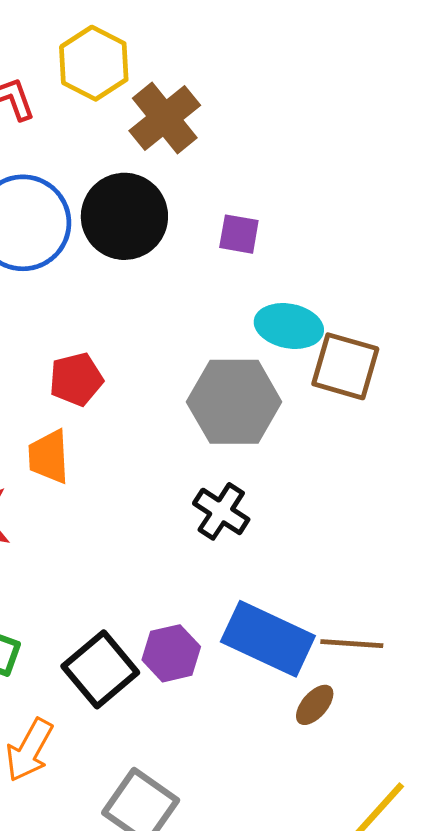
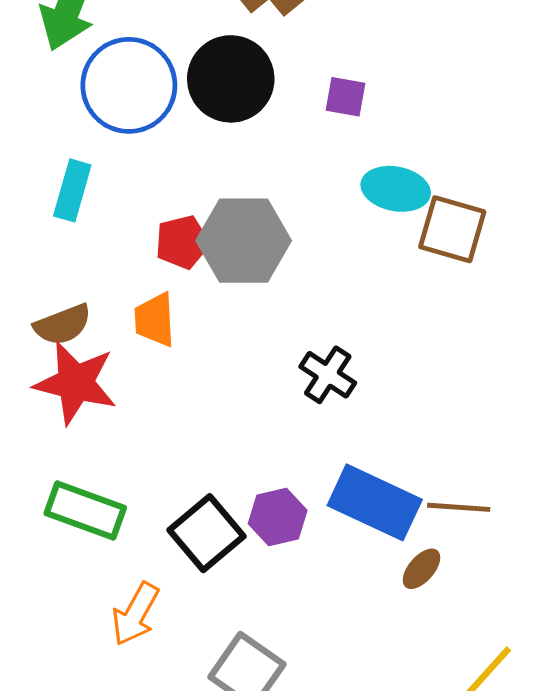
gray hexagon: (234, 402) -> (244, 241), moved

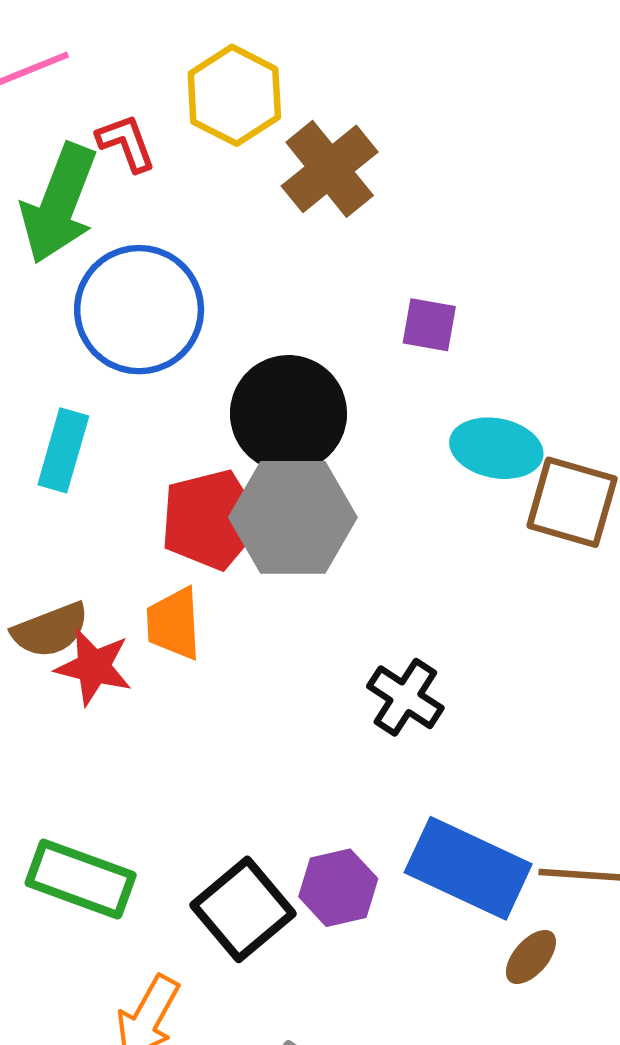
black circle: (231, 79) -> (288, 414), moved
red pentagon: (182, 242) -> (211, 520), size x1.4
red star: (76, 383) -> (94, 667), moved, size x0.7

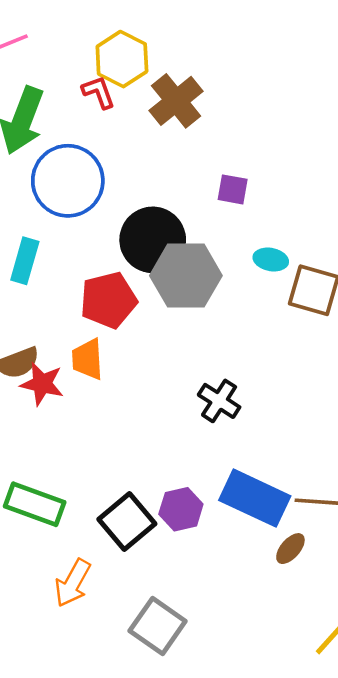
red L-shape: (126, 143) -> (99, 92), moved
cyan ellipse: (496, 448) -> (271, 260), size x0.7
gray hexagon: (293, 517) -> (186, 276), moved

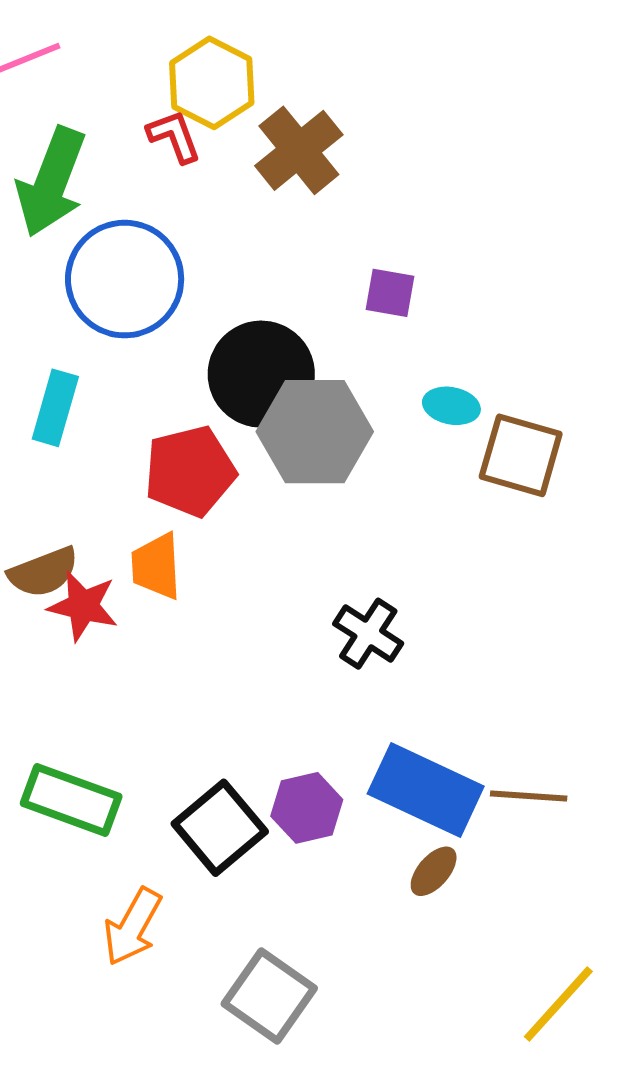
brown ellipse: (290, 549) -> (434, 871), moved

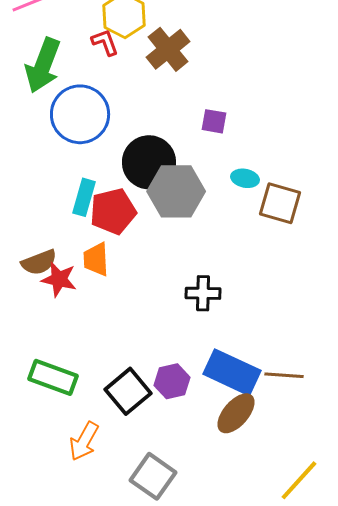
cyan rectangle: (55, 408) -> (84, 197), moved
black cross: (368, 634) -> (203, 293), turned -32
brown ellipse: (434, 871) -> (236, 413), size x1.6

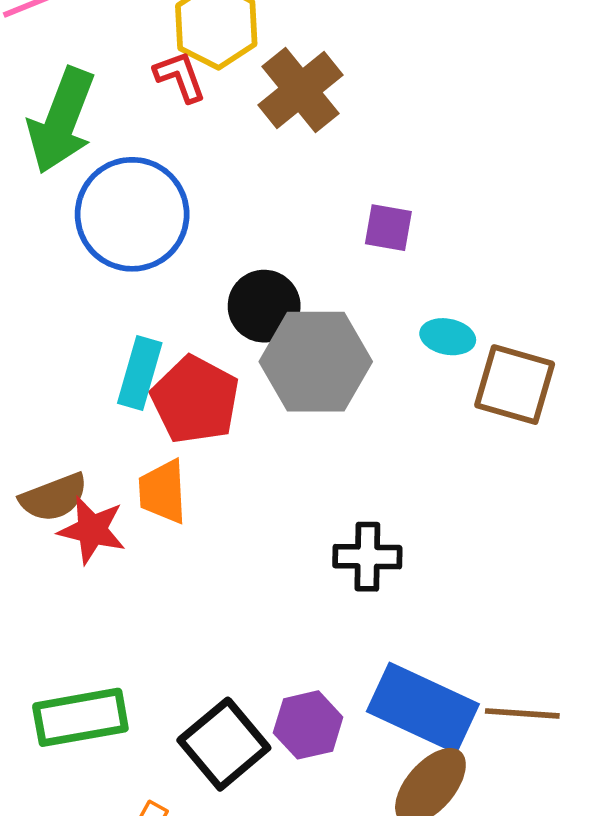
black circle: (149, 162) -> (264, 306), size x0.7
red pentagon: (113, 211) -> (195, 400), turned -30
green rectangle: (53, 377) -> (80, 717), turned -30

